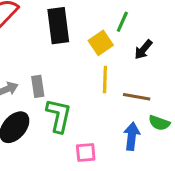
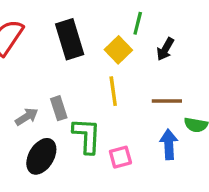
yellow line: (105, 80) -> (113, 91), moved
pink square: (86, 152) -> (120, 157), moved

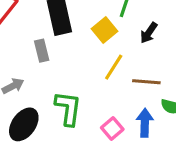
yellow line: (113, 91) -> (114, 67), moved, turned 36
gray rectangle: (59, 108) -> (42, 51), moved
pink square: (120, 157) -> (112, 128), moved, turned -30

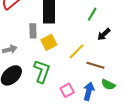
yellow square: (104, 30) -> (49, 42), moved

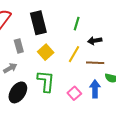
green line: (92, 14) -> (77, 24), moved
gray rectangle: (33, 31) -> (19, 46), moved
black arrow: (104, 34) -> (95, 41), moved, turned 48

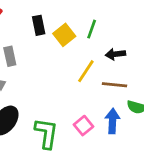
black rectangle: (38, 23) -> (39, 25), size x0.6
yellow square: (46, 52) -> (64, 35), moved
green L-shape: (46, 81) -> (46, 133), moved

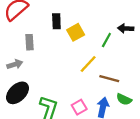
green line: (92, 29) -> (106, 40), moved
black arrow: (115, 54) -> (126, 28), moved

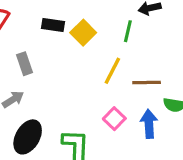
black rectangle: (56, 21) -> (53, 25), turned -64
pink square: (79, 107) -> (114, 119), moved

